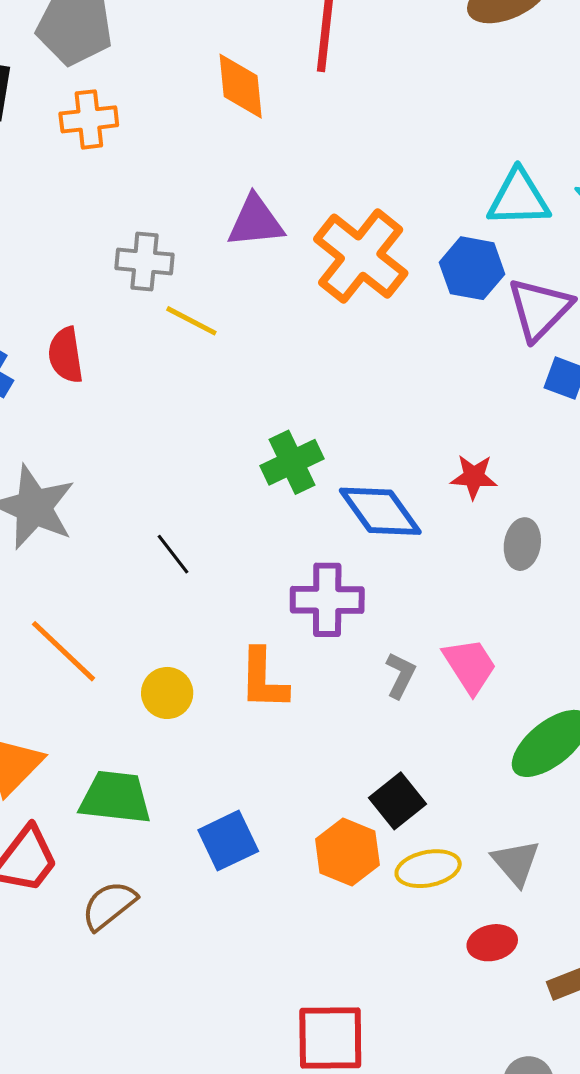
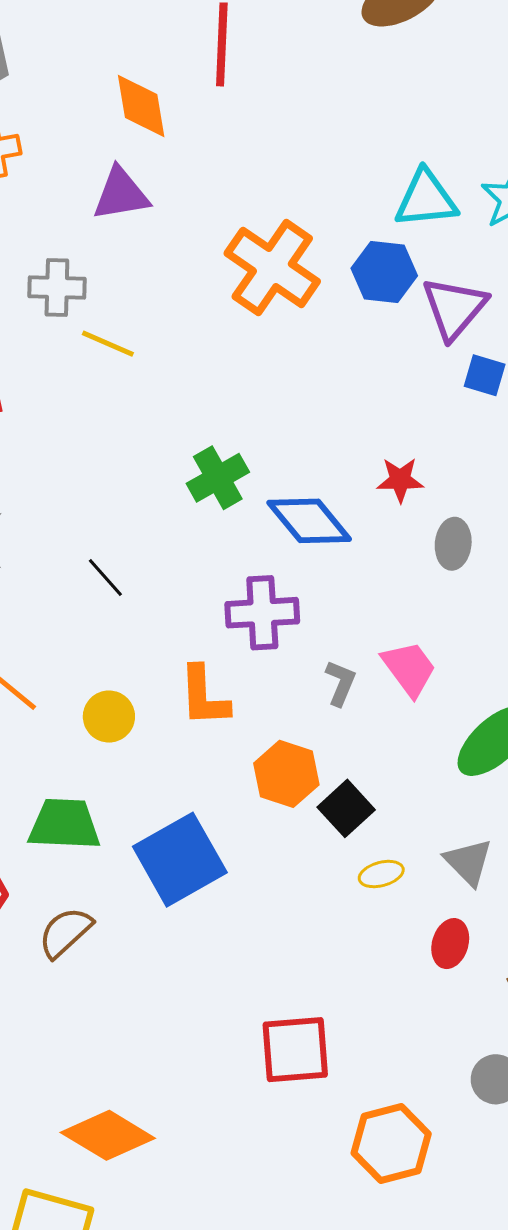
purple triangle: (256, 221) -> (121, 194), moved
blue square: (228, 841) -> (180, 860), size x1.5
orange hexagon: (347, 852) -> (286, 774), moved
yellow ellipse: (428, 869) -> (381, 874), size x0.7
red ellipse: (492, 943) -> (450, 944), turned -57

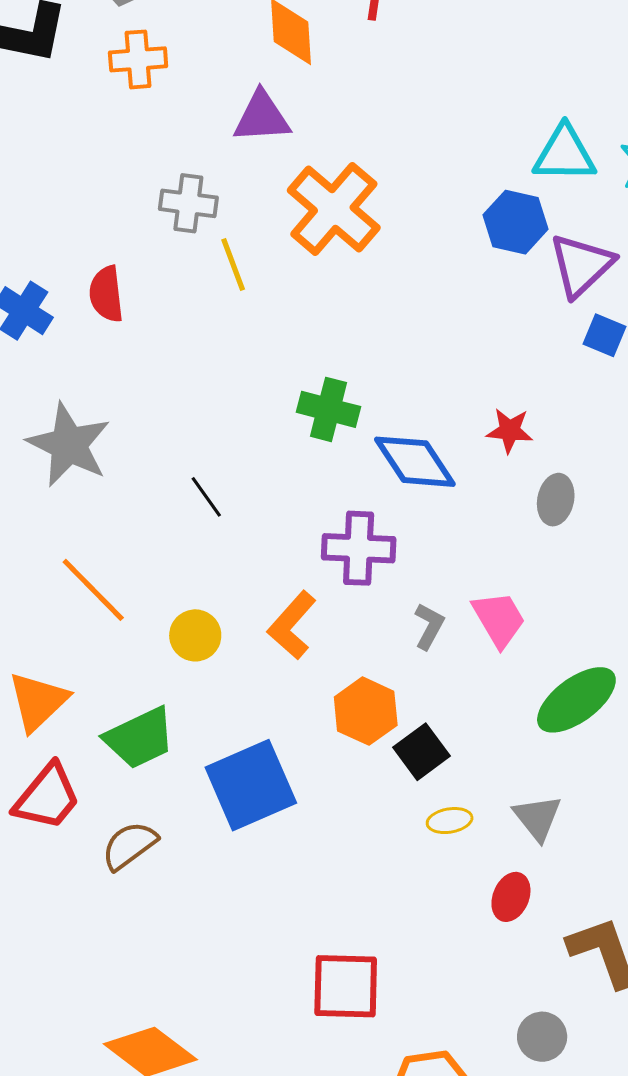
orange cross: (272, 267) -> (334, 209), moved
yellow line: (108, 344) -> (233, 264), turned 40
green cross: (218, 478) -> (329, 409), turned 38
orange L-shape: (204, 696) -> (292, 625), turned 38
green trapezoid: (64, 824) -> (140, 738), turned 146

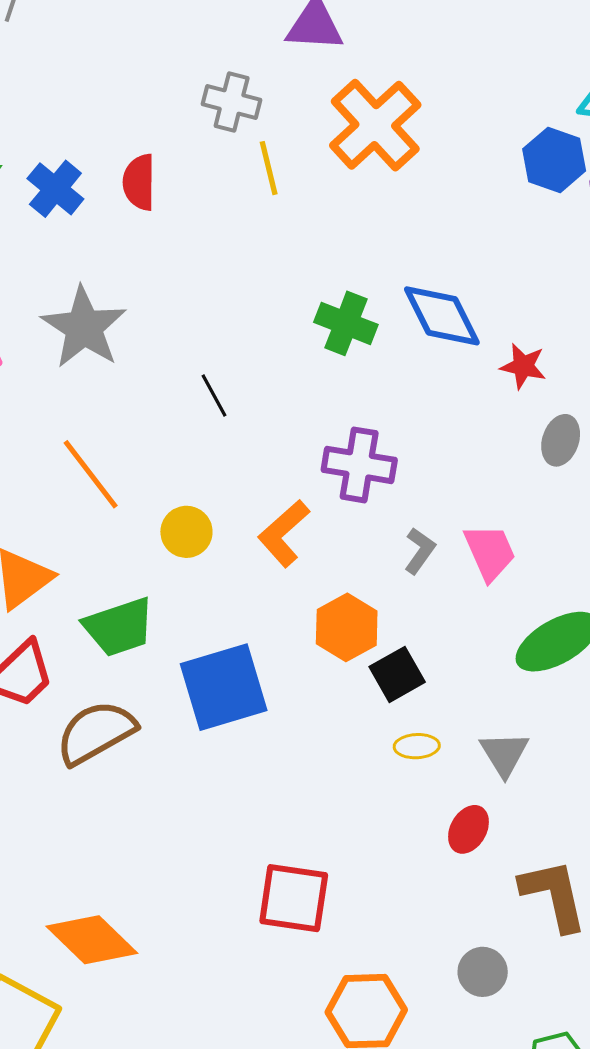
blue diamond: (415, 462) -> (442, 316), moved
brown semicircle: (129, 846) -> (96, 732), size x1.4

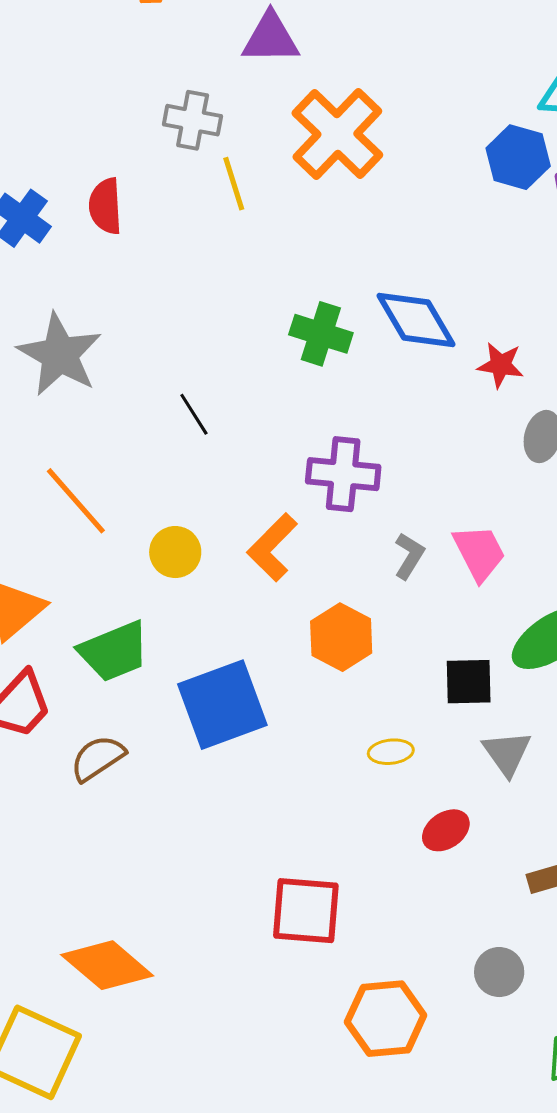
black square: (397, 674) -> (469, 682), moved, turned 32
brown semicircle: (96, 732) -> (98, 758), size x0.7
yellow ellipse: (417, 746) -> (391, 752), moved
red ellipse: (468, 829) -> (446, 830), moved, turned 30

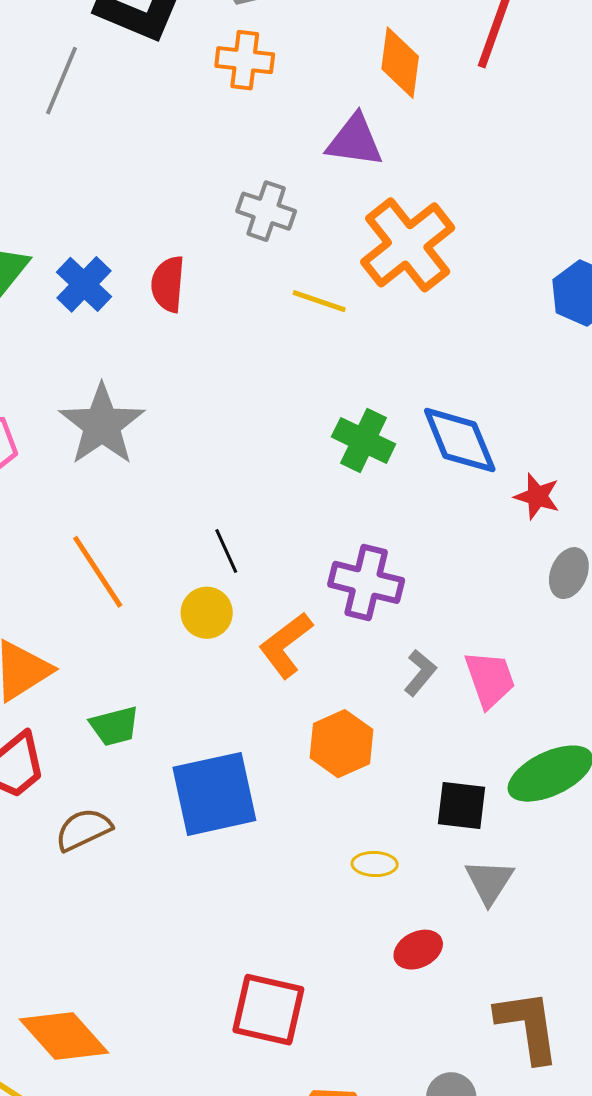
yellow line: (234, 184) -> (319, 301), moved, turned -62
black line: (194, 414) -> (226, 551), moved
yellow circle: (175, 552) -> (207, 613), moved
green trapezoid: (114, 651) -> (114, 726), size x0.7

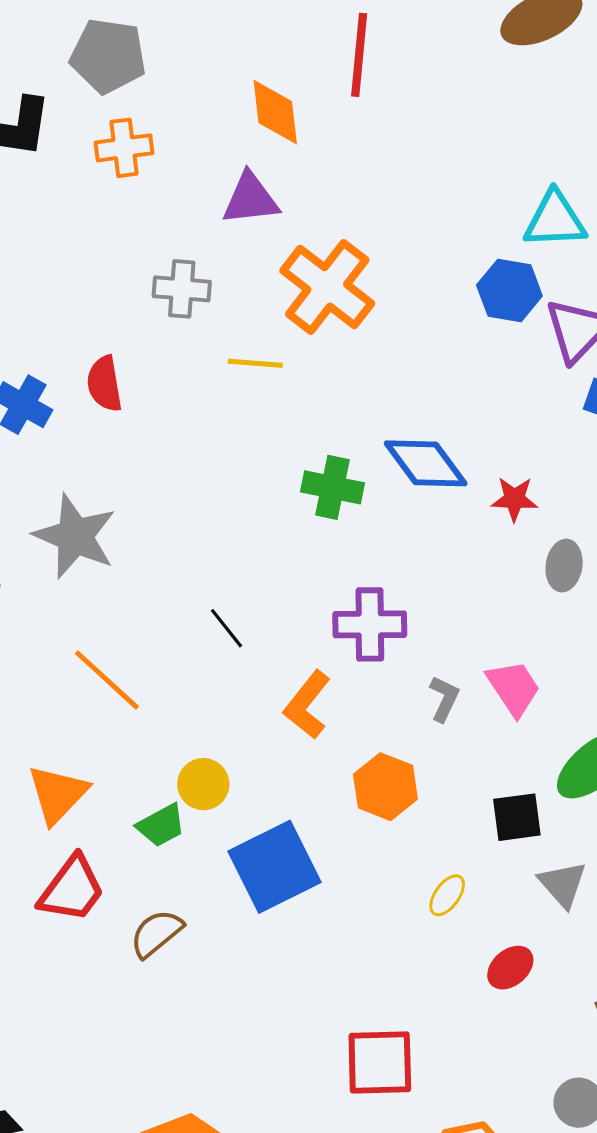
yellow circle: (207, 613) -> (203, 784), moved
yellow ellipse: (375, 864) -> (447, 895), turned -42

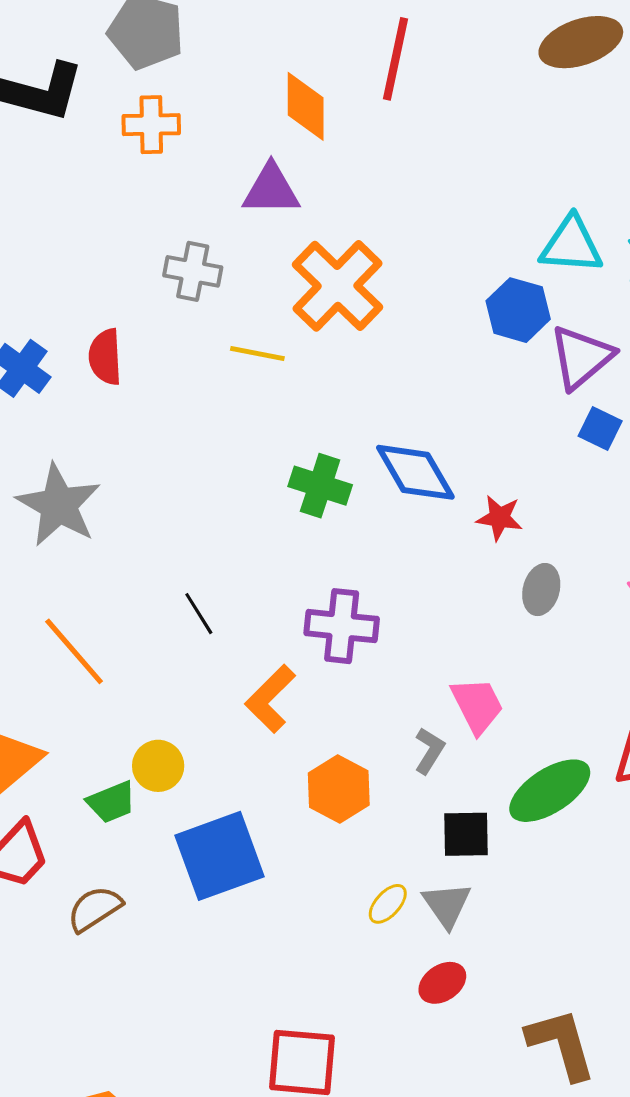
gray L-shape: (444, 699) -> (429, 751), moved
gray triangle: (563, 884) -> (447, 905), moved

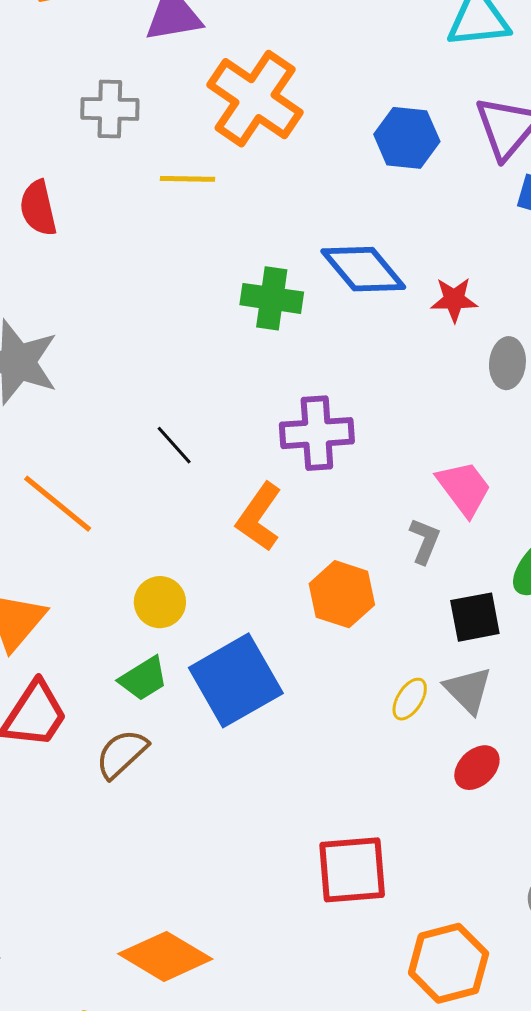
blue hexagon: (518, 310) -> (407, 138), moved
green trapezoid: (111, 802) -> (143, 679), moved

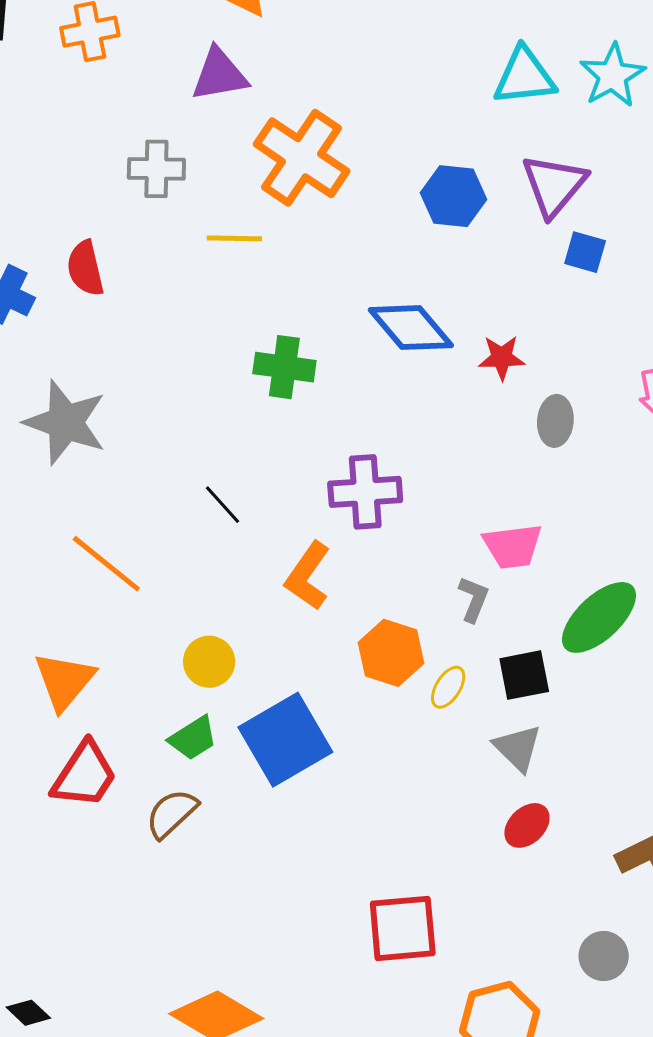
green cross: (272, 298) -> (284, 367), moved
pink trapezoid: (464, 488) -> (513, 546), turned 120
yellow ellipse: (410, 699) -> (448, 687), moved

